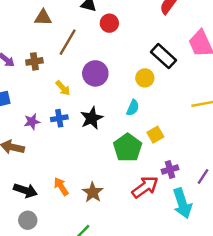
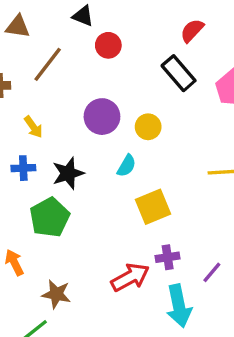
black rectangle: (164, 56) -> (179, 73), moved
purple circle: (95, 73) -> (102, 117), moved
yellow square: (155, 135) -> (153, 207), size x1.5
green pentagon: (128, 148) -> (50, 217), moved
brown star: (93, 192) -> (56, 294), moved, turned -30

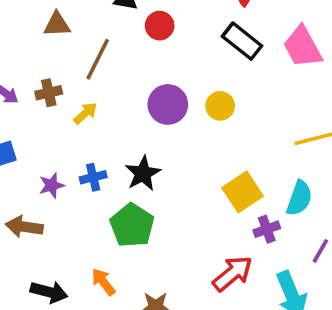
yellow arrow: (33, 127) -> (85, 113), moved, turned -85
cyan semicircle: (127, 166) -> (299, 198), moved, size x1.4
purple cross: (168, 257) -> (267, 229), moved

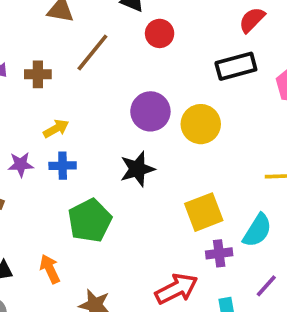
black rectangle: (242, 41) -> (236, 66), turned -66
yellow circle: (220, 106) -> (201, 124), size x1.4
yellow arrow: (85, 113) -> (56, 129), moved
black star: (143, 173) -> (137, 169), moved

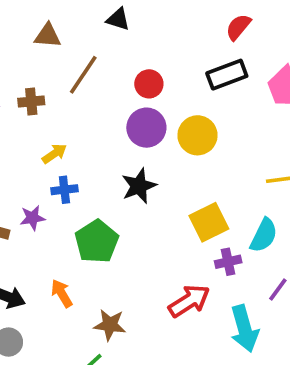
red circle: (160, 33) -> (149, 84), moved
purple star: (21, 165) -> (32, 218), moved

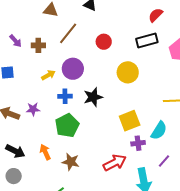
purple circle: (146, 128) -> (73, 69), moved
blue cross: (64, 190) -> (65, 96), moved
brown star: (110, 325) -> (71, 162), moved

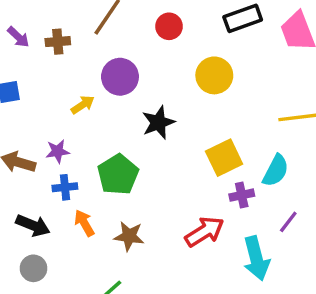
yellow arrow: (48, 75) -> (83, 105), moved
blue cross: (65, 96) -> (65, 187), moved

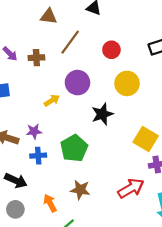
yellow circle: (214, 75) -> (127, 83), moved
yellow square: (224, 158) -> (146, 139), turned -35
orange arrow: (84, 223) -> (50, 203), moved

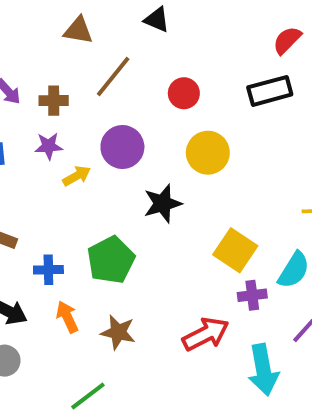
purple star: (34, 131) -> (49, 146), moved
orange arrow: (50, 203) -> (67, 317), moved

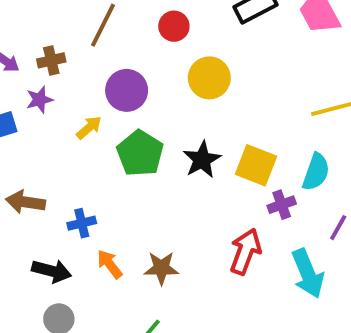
purple star: (49, 146) -> (39, 100), moved
black star: (163, 204) -> (202, 160), moved
green pentagon: (111, 260) -> (140, 153), moved
red arrow: (206, 334) -> (245, 251), turned -30

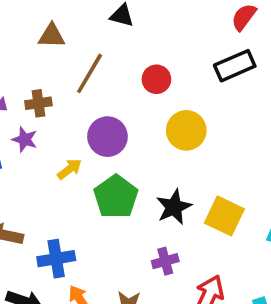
purple star: (39, 100) -> (25, 139), turned 30
purple cross: (282, 205) -> (165, 261), moved
blue cross: (82, 223) -> (56, 259), size x1.4

